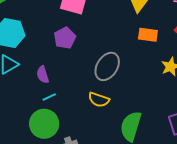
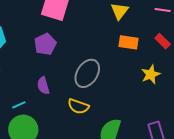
purple semicircle: (43, 75) -> (43, 86), moved
cyan line: (49, 97) -> (19, 105), moved

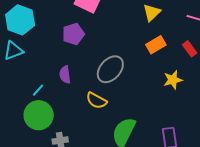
orange rectangle: (129, 42) -> (156, 45), turned -48
cyan line: (19, 105) -> (38, 90), turned -32

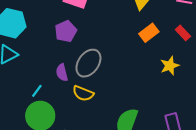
gray ellipse: (110, 69) -> (88, 63), moved
yellow semicircle: (97, 100) -> (83, 93), moved

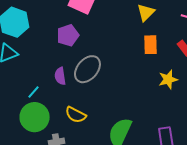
orange rectangle: (149, 33) -> (151, 45), turned -60
yellow semicircle: (83, 93) -> (76, 115), moved

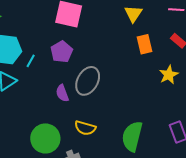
cyan line: (34, 92) -> (31, 61), moved

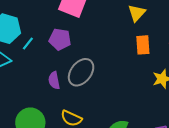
purple pentagon: (62, 52) -> (60, 39), turned 30

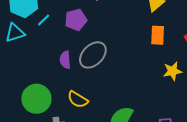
purple pentagon: (60, 39) -> (76, 20), turned -30

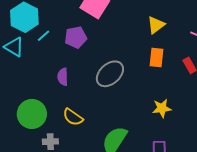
cyan triangle: (15, 33) -> (14, 47), turned 45
gray ellipse: (93, 55) -> (110, 74), moved
yellow star: (173, 71) -> (162, 108), moved

